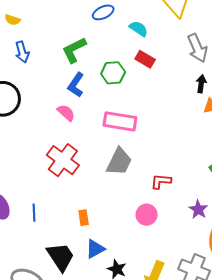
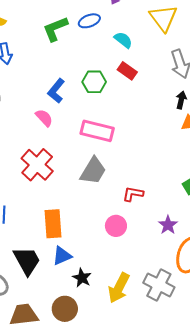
green L-shape: (74, 50) -> (55, 29), moved
orange rectangle: (84, 218) -> (53, 224), size x1.8

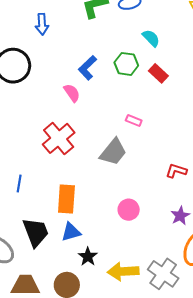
cyan semicircle: (123, 40) -> (151, 38), moved
red rectangle: (127, 71) -> (158, 73), moved
pink rectangle: (97, 131) -> (134, 120), moved, size x0.5
red L-shape: (133, 194) -> (176, 171), moved
yellow arrow: (119, 288) -> (123, 271), turned 52

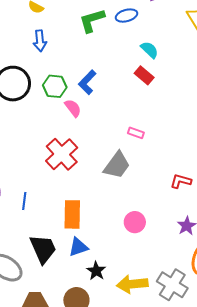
green hexagon: (126, 64) -> (55, 86), moved
red rectangle: (158, 73) -> (144, 75), moved

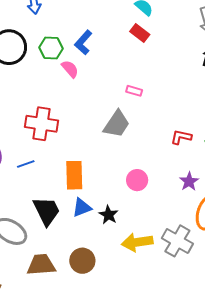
red cross: (62, 154) -> (42, 124), moved, turned -36
blue line: (24, 201) -> (26, 164), turned 66
black star: (96, 271) -> (108, 215), moved

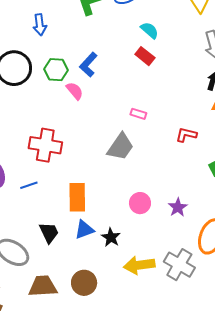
red L-shape: (181, 137) -> (186, 135), moved
purple star: (189, 181) -> (178, 207), moved
black trapezoid: (47, 211) -> (49, 233), size x0.7

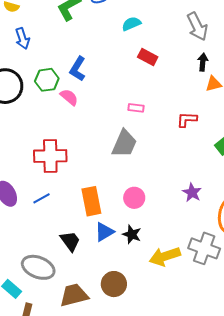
cyan semicircle: (150, 30) -> (131, 24), turned -54
red rectangle: (145, 56) -> (148, 57), moved
pink circle: (140, 203) -> (134, 198), moved

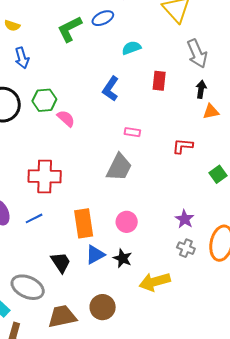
red rectangle: (148, 57) -> (159, 81), moved, turned 66
blue L-shape: (78, 69) -> (111, 89), moved
gray cross: (204, 248) -> (186, 248), moved, size x0.6

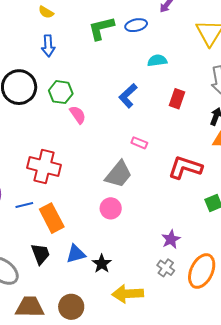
red L-shape: (183, 146) -> (185, 168), size x1.6
pink circle: (127, 222) -> (111, 208), moved
orange rectangle: (84, 223) -> (52, 218), moved, turned -32

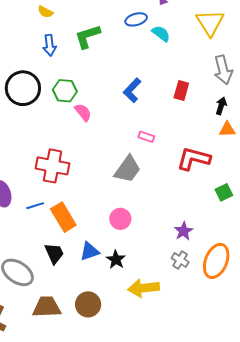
green L-shape: (101, 28) -> (87, 36), moved
cyan semicircle: (157, 61) -> (161, 34), moved, turned 48
pink circle: (111, 208) -> (120, 219), moved

